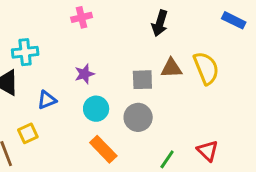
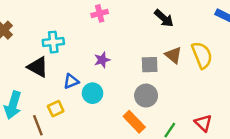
black arrow: (160, 23) -> (164, 18), turned -66
brown triangle: (171, 68) -> (173, 55), turned 42
cyan circle: (96, 109) -> (93, 93), moved
orange rectangle: (103, 149) -> (134, 122), moved

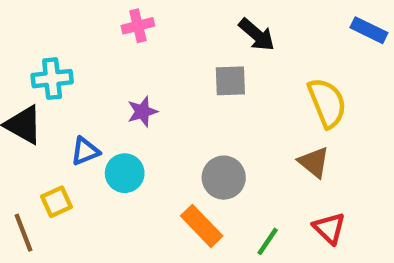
brown triangle: (173, 55) -> (314, 162), moved
gray square: (150, 65) -> (230, 81), moved

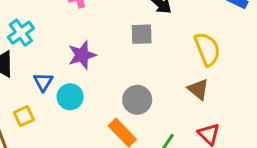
cyan cross: (52, 79) -> (21, 33), turned -30
purple star: (142, 112) -> (82, 55), size x1.4
blue triangle: (85, 151) -> (43, 82), turned -36

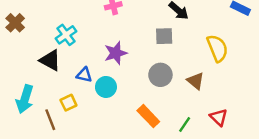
blue triangle: (43, 82) -> (84, 75), turned -49
brown triangle: (198, 89) -> (196, 81), moved
gray circle: (137, 100) -> (160, 75), moved

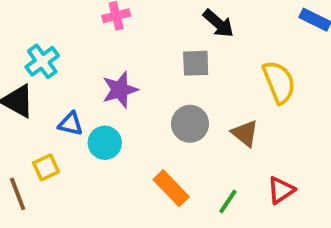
red triangle: (219, 117) -> (281, 190), turned 42

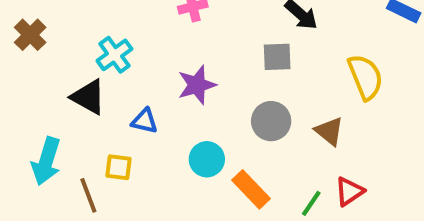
cyan circle: (105, 143) -> (207, 159), moved
yellow square: (46, 167) -> (118, 167), turned 32
red triangle: (281, 190) -> (349, 191), moved

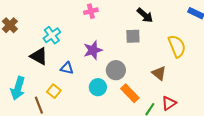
gray circle: (271, 121) -> (116, 70), moved
yellow square: (118, 167) -> (54, 91), turned 32
orange rectangle: (251, 189) -> (130, 93), moved

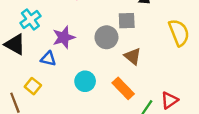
purple star: (93, 50) -> (64, 37), moved
gray circle: (116, 70) -> (106, 37), moved
brown triangle: (159, 73) -> (133, 56), moved

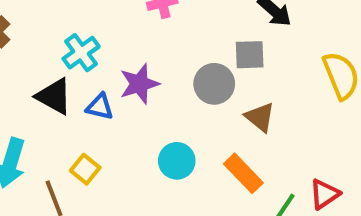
blue triangle: (48, 59) -> (100, 107), moved

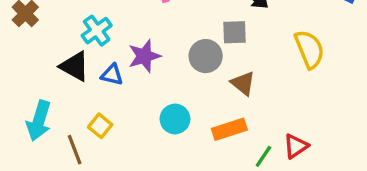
orange rectangle: (243, 173) -> (229, 129), turned -64

